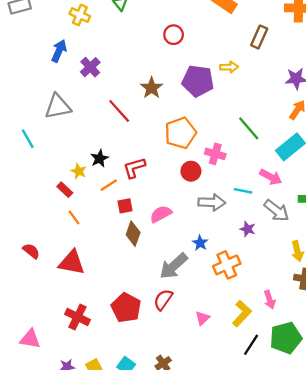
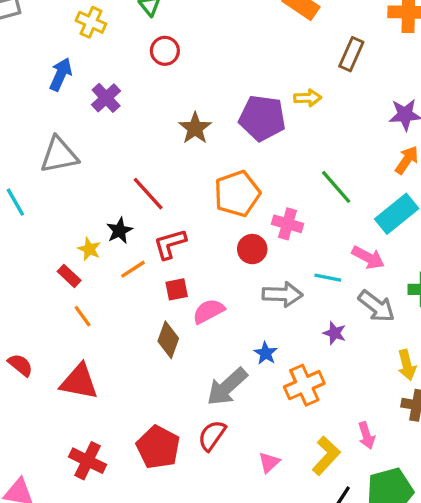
red circle: (174, 35) -> (165, 51), moved
red line: (119, 111) -> (148, 194), moved
red square: (125, 206) -> (177, 289), moved

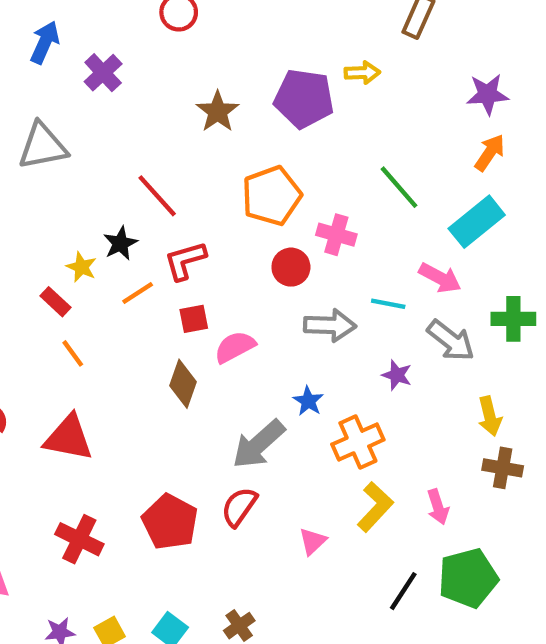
yellow L-shape: (326, 456) -> (375, 507), moved

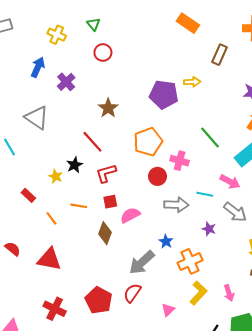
brown star: (218, 112) -> (108, 108), moved
gray triangle: (43, 146) -> (37, 118), turned 45
orange line: (138, 293) -> (79, 206), moved, turned 42
red rectangle: (56, 302) -> (28, 195), moved

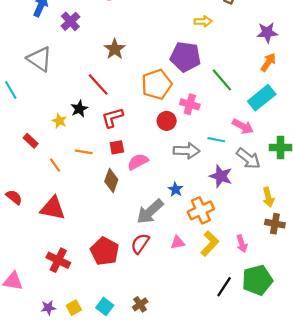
purple pentagon: (164, 94) -> (185, 57), moved
purple star: (209, 229) -> (221, 176), size x1.5
pink triangle: (168, 310) -> (178, 242), moved, turned 32

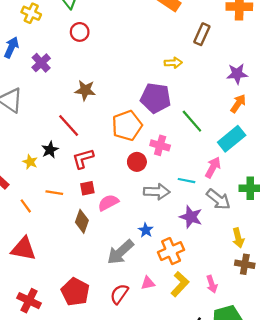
brown star: (115, 49) -> (85, 90), turned -30
pink arrow: (243, 126) -> (213, 167), turned -90
red semicircle: (140, 244) -> (119, 294), moved

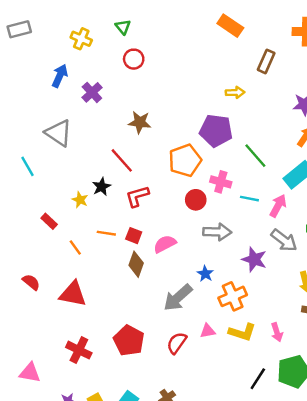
cyan line: (186, 181) -> (249, 199), moved
red square: (87, 188) -> (134, 236), moved, turned 32
yellow L-shape: (180, 284) -> (242, 332), turned 65

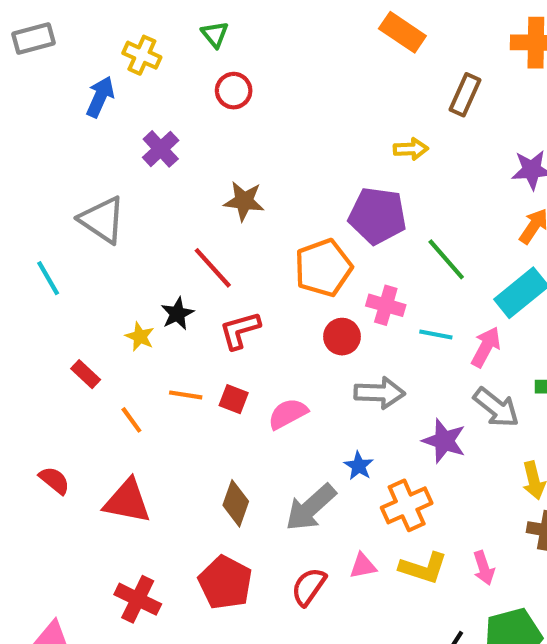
blue arrow: (60, 76) -> (100, 97), moved
brown diamond: (136, 264) -> (236, 503), moved

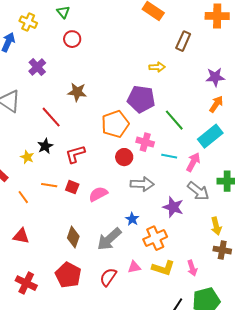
red line: (213, 268) -> (51, 117), moved
red triangle: (127, 501) -> (21, 236), size x0.7

